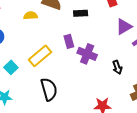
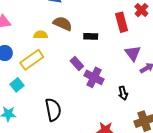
purple triangle: (124, 27) -> (133, 53), turned -42
purple rectangle: (69, 41) -> (77, 63), turned -32
yellow rectangle: (40, 56) -> (32, 60), moved

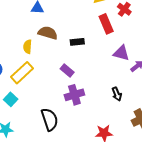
yellow semicircle: (41, 35) -> (28, 47), turned -80
purple triangle: (133, 53) -> (121, 53), turned -30
purple cross: (94, 77) -> (74, 95), moved, turned -36

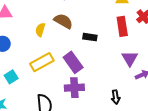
purple triangle: (121, 53) -> (130, 58), turned 30
purple rectangle: (67, 71) -> (73, 62), size x1.5
yellow rectangle: (22, 73) -> (42, 62), moved

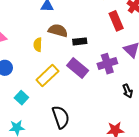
black rectangle: (90, 37) -> (80, 41), moved
purple cross: (74, 88) -> (107, 64), moved

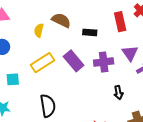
black rectangle: (80, 41) -> (90, 32), moved
cyan square: (21, 98) -> (13, 79), turned 32

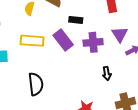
black rectangle: (90, 32) -> (76, 20), moved
yellow rectangle: (43, 63) -> (32, 41), turned 35

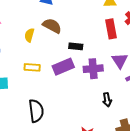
purple rectangle: (63, 40) -> (63, 67), turned -75
yellow rectangle: (32, 41) -> (32, 67), size x0.7

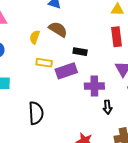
yellow rectangle: (32, 67) -> (44, 63), moved
purple cross: (93, 69) -> (94, 86), moved

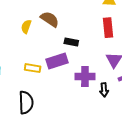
yellow rectangle: (44, 63) -> (33, 68), moved
black arrow: (108, 107) -> (104, 90), moved

